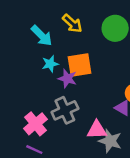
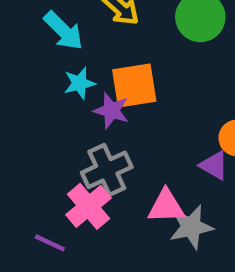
pink cross: (36, 124) -> (89, 206), moved
gray star: (110, 141) -> (191, 227), turned -30

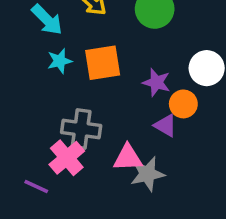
purple star: (111, 111) -> (156, 82), moved
gray cross: (107, 170) -> (81, 129), turned 33

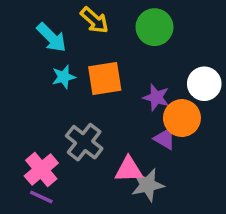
orange circle: (183, 104) -> (182, 118), size x1.4
gray cross: (81, 129) -> (84, 142), turned 30
pink cross: (67, 158) -> (41, 170), moved

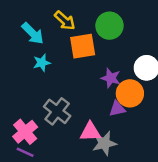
orange square: (105, 79) -> (83, 46), moved
purple triangle: (165, 139) -> (117, 109), turned -42

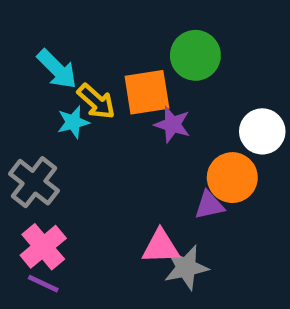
yellow arrow: (65, 21) -> (96, 101), moved
purple star: (111, 78) -> (172, 125), moved
gray cross: (57, 111) -> (34, 182), moved

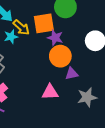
orange circle: (232, 178) -> (60, 56), moved
gray star: (186, 267) -> (87, 97), moved

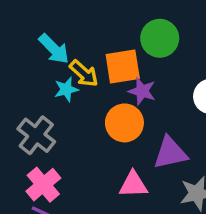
orange circle: (60, 56) -> (124, 123), moved
purple triangle: (72, 74) -> (170, 153), size x1.5

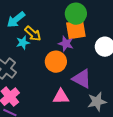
cyan arrow: (54, 49) -> (16, 20), turned 96
orange square: (123, 66) -> (76, 30), moved
purple triangle: (170, 153) -> (82, 79), turned 40

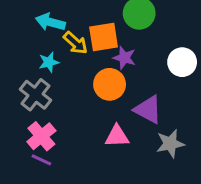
cyan arrow: (16, 20) -> (50, 22), turned 54
orange square: (76, 30) -> (104, 37), moved
cyan star: (23, 43) -> (49, 62), moved

